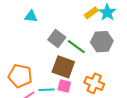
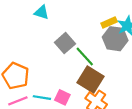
gray hexagon: (102, 42) -> (115, 39), moved
brown square: (63, 67) -> (90, 79), moved

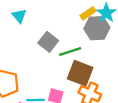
cyan triangle: (42, 12) -> (19, 16), turned 42
green line: (85, 56) -> (70, 51), turned -55

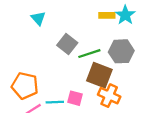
yellow rectangle: (88, 13) -> (107, 15), turned 35
gray hexagon: (97, 28) -> (121, 51), moved

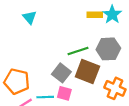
gray square: (67, 44) -> (61, 73), moved
orange cross: (109, 96) -> (115, 88), moved

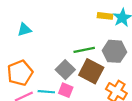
cyan triangle: (30, 17) -> (24, 30), moved, turned 48
orange pentagon: (17, 81) -> (20, 73), turned 30

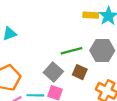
brown square: (91, 71) -> (80, 72), size x0.6

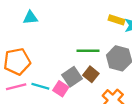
gray square: (53, 72) -> (72, 77), moved

